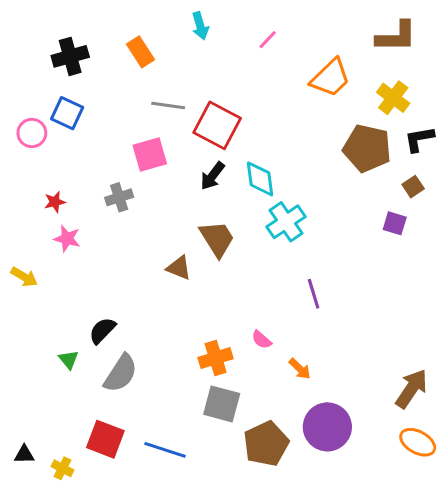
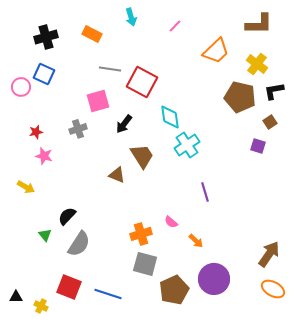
orange rectangle: (141, 52) -> (92, 34), turned -30
black arrow: (213, 176) -> (124, 124), moved
yellow arrow: (24, 277) -> (26, 187), moved

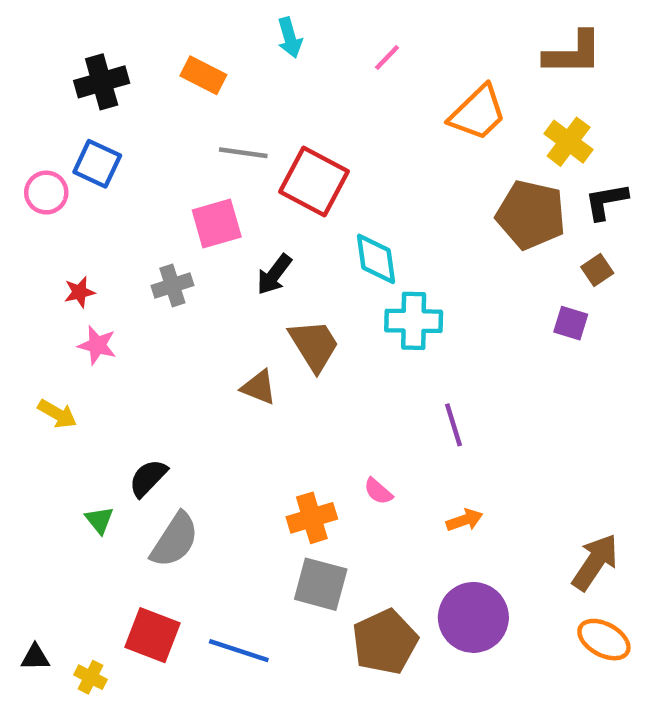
cyan cross: (187, 145) -> (414, 321), turned 35
orange arrow: (196, 241) -> (465, 520), moved, turned -63

